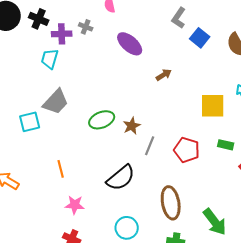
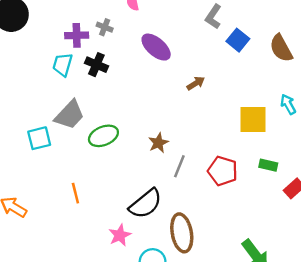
black cross: (39, 19) -> (96, 65), moved
green ellipse: (102, 120) -> (103, 136), moved
brown ellipse: (171, 203) -> (182, 233), moved
pink star: (75, 205) -> (120, 235), moved, turned -30

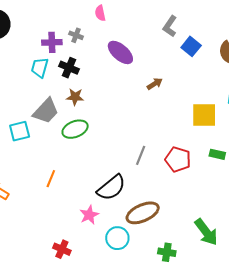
brown star: (158, 143) -> (75, 97), moved, turned 30
orange line: (75, 193) -> (51, 179), turned 36
brown ellipse: (182, 233) -> (143, 213), turned 76

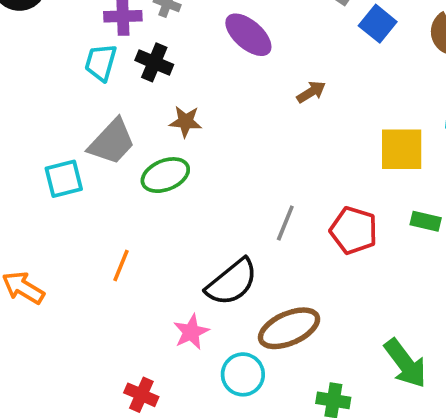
brown star: (75, 97) -> (186, 122), moved

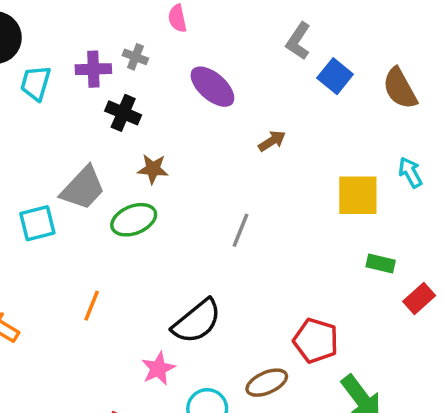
cyan trapezoid: (101, 62) -> (36, 83), moved
gray line: (285, 223) -> (241, 230), moved
red pentagon: (354, 230) -> (316, 341), moved
brown ellipse: (289, 328) -> (267, 383), moved, size x0.7

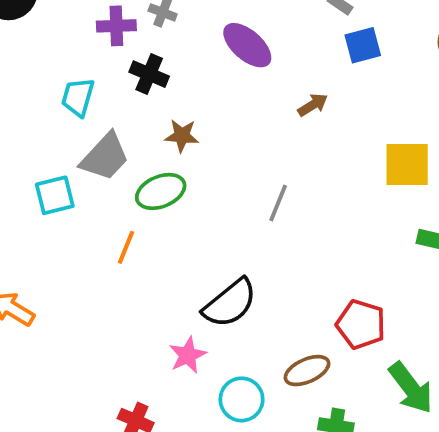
blue square: (335, 76) -> (363, 45), moved, turned 36
cyan trapezoid: (36, 83) -> (78, 97), moved
orange line: (92, 306) -> (126, 247), moved

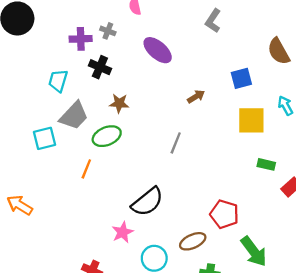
blue square: (363, 45) -> (241, 78), moved
brown arrow: (313, 105) -> (196, 97), moved

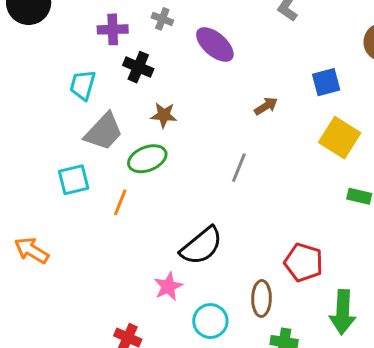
gray cross: (108, 31) -> (162, 19), moved
yellow square: (251, 120) -> (340, 138), turned 32
cyan square: (45, 138) -> (74, 180), moved
brown ellipse: (193, 241) -> (261, 298), turned -65
green arrow: (254, 251) -> (343, 312), turned 40

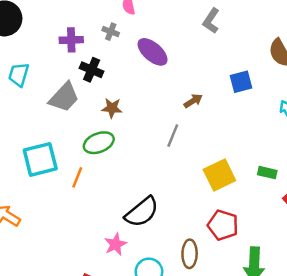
cyan trapezoid: (83, 85) -> (19, 75), moved
gray trapezoid: (104, 132) -> (64, 97), moved
yellow square: (340, 138) -> (219, 175), moved, turned 32
gray line: (239, 168) -> (173, 136), moved
cyan square: (74, 180) -> (40, 159), size x1.4

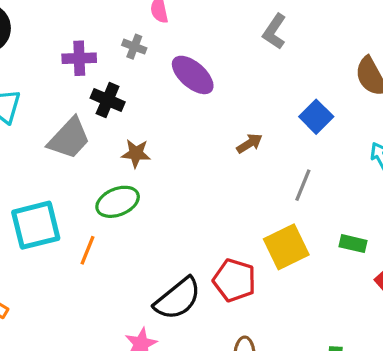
blue square: (241, 82) -> (316, 117), turned -30
gray line: (173, 136) -> (303, 185), moved
red pentagon: (223, 225) -> (234, 280), moved

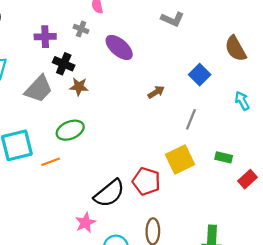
gray L-shape: (274, 32) -> (172, 19), turned -100
brown star: (136, 153) -> (79, 87), moved
orange line: (88, 250) -> (51, 162), turned 48

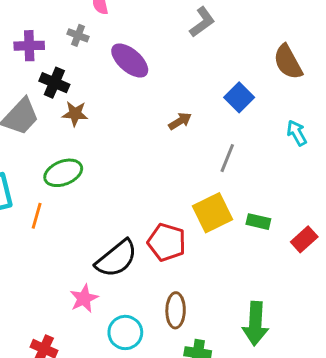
gray L-shape: (172, 19) -> (202, 22), turned -60
green rectangle: (224, 157) -> (258, 222), moved
orange line: (51, 162) -> (37, 216), turned -54

